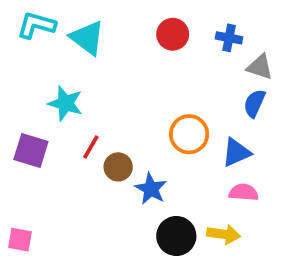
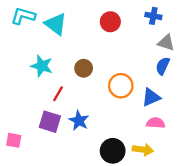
blue cross: (229, 38) -> (153, 16), moved
purple square: (31, 151) -> (50, 122), moved
brown circle: (118, 167) -> (84, 68), moved
blue star: (151, 189) -> (79, 121), moved
pink square: (20, 240) -> (14, 140), moved

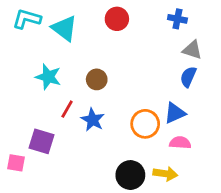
red circle: (110, 22) -> (117, 19), moved
orange circle: (121, 86) -> (145, 124), moved
blue star: (79, 121) -> (93, 120), moved
purple square: (50, 122) -> (42, 141), moved

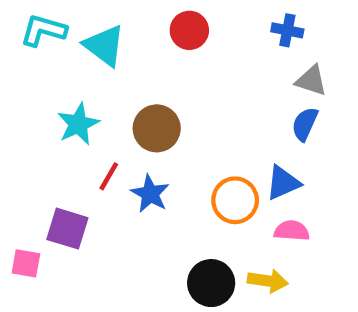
cyan star: (48, 77) -> (78, 124), turned 30
brown circle: (97, 79) -> (157, 128), size x1.4

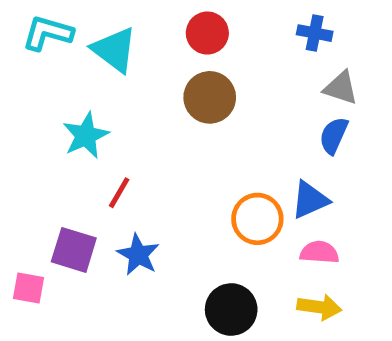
brown circle: (157, 128) -> (210, 97), moved
blue star: (150, 194) -> (138, 255), moved
yellow arrow: (268, 281) -> (319, 307), moved

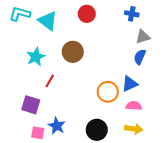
gray triangle: (341, 88) -> (143, 37), turned -35
brown circle: (210, 97) -> (73, 52), moved
blue star: (138, 255) -> (57, 126), moved
pink square: (29, 288) -> (38, 133), moved

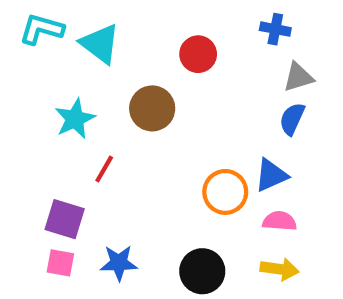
red circle: (87, 14) -> (198, 54), moved
blue star: (57, 126) -> (119, 263), turned -30
pink square: (38, 133) -> (60, 263), moved

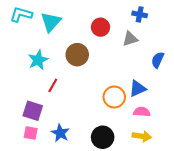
cyan triangle: (100, 44) -> (51, 22), turned 35
gray triangle: (298, 77) -> (130, 39), moved
blue semicircle: (292, 119) -> (158, 60), moved
blue star: (119, 263) -> (60, 133), turned 30

